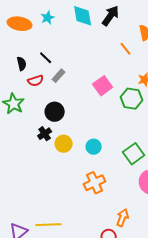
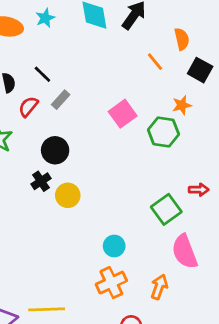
red semicircle: (36, 81) -> (28, 107), turned 147
cyan circle: (94, 147) -> (114, 246), moved
orange cross: (95, 183) -> (111, 283), moved
orange arrow: (123, 218) -> (159, 287), moved

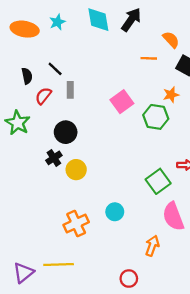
orange semicircle: (182, 39) -> (171, 40), turned -30
orange line: (155, 62) -> (149, 58), turned -49
gray rectangle: (61, 100) -> (70, 90), turned -42
orange cross: (111, 283) -> (76, 223), moved

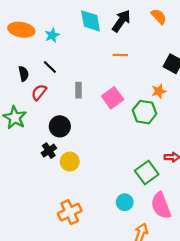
cyan star: (57, 22) -> (52, 35), moved
orange semicircle: (171, 40) -> (159, 16), moved
orange line: (149, 58) -> (120, 55), moved
gray rectangle: (70, 90) -> (79, 90), moved
cyan circle: (115, 212) -> (125, 202), moved

